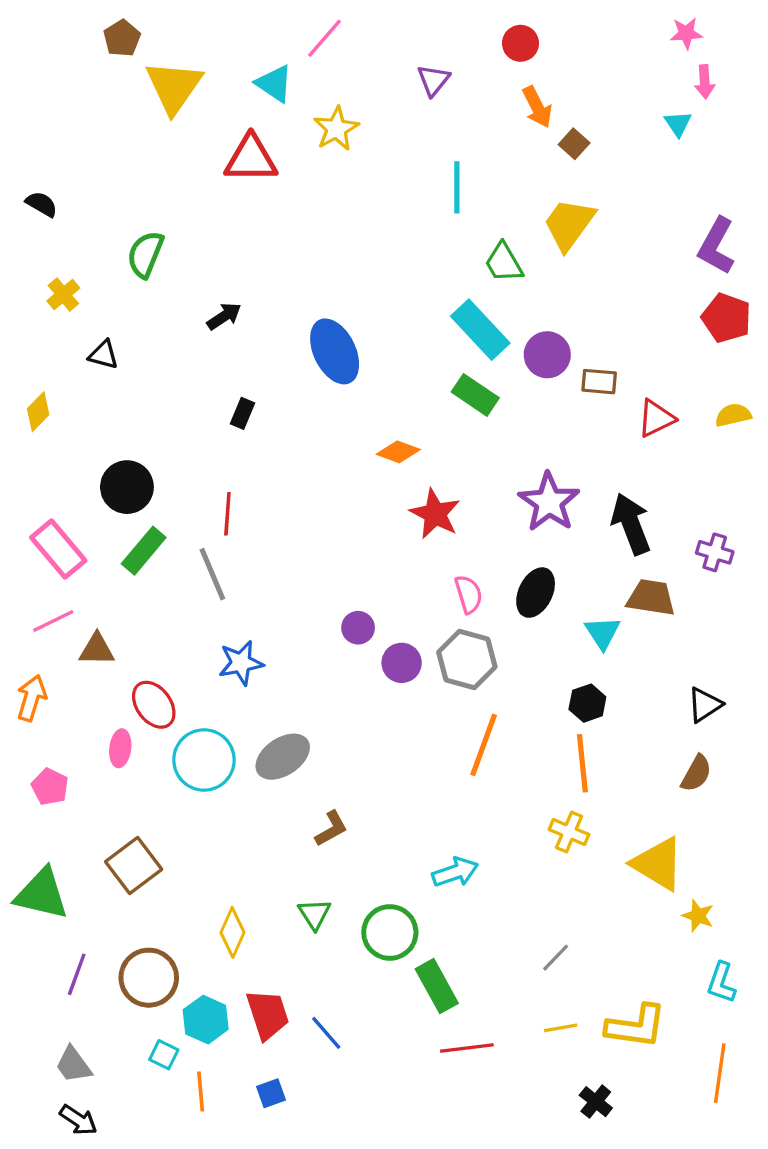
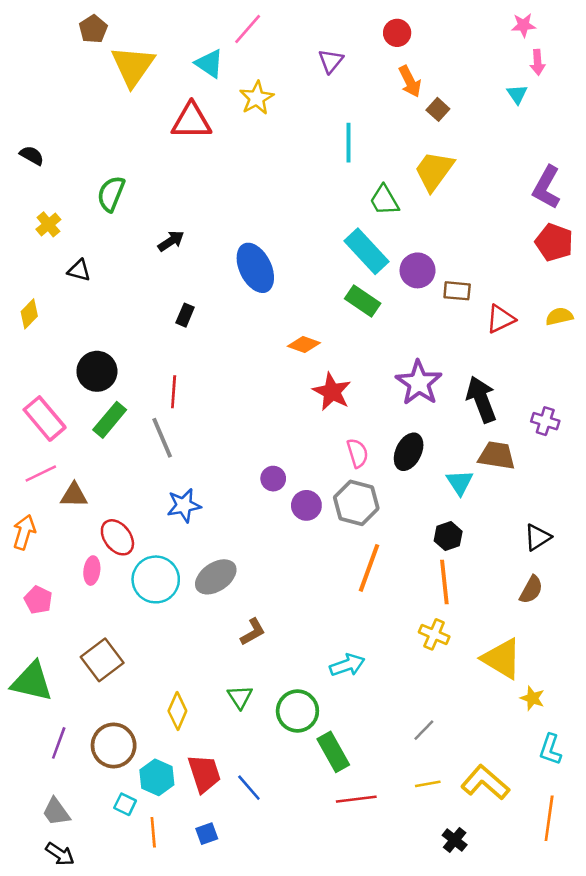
yellow L-shape: (636, 1026) -> (485, 783), turned -147

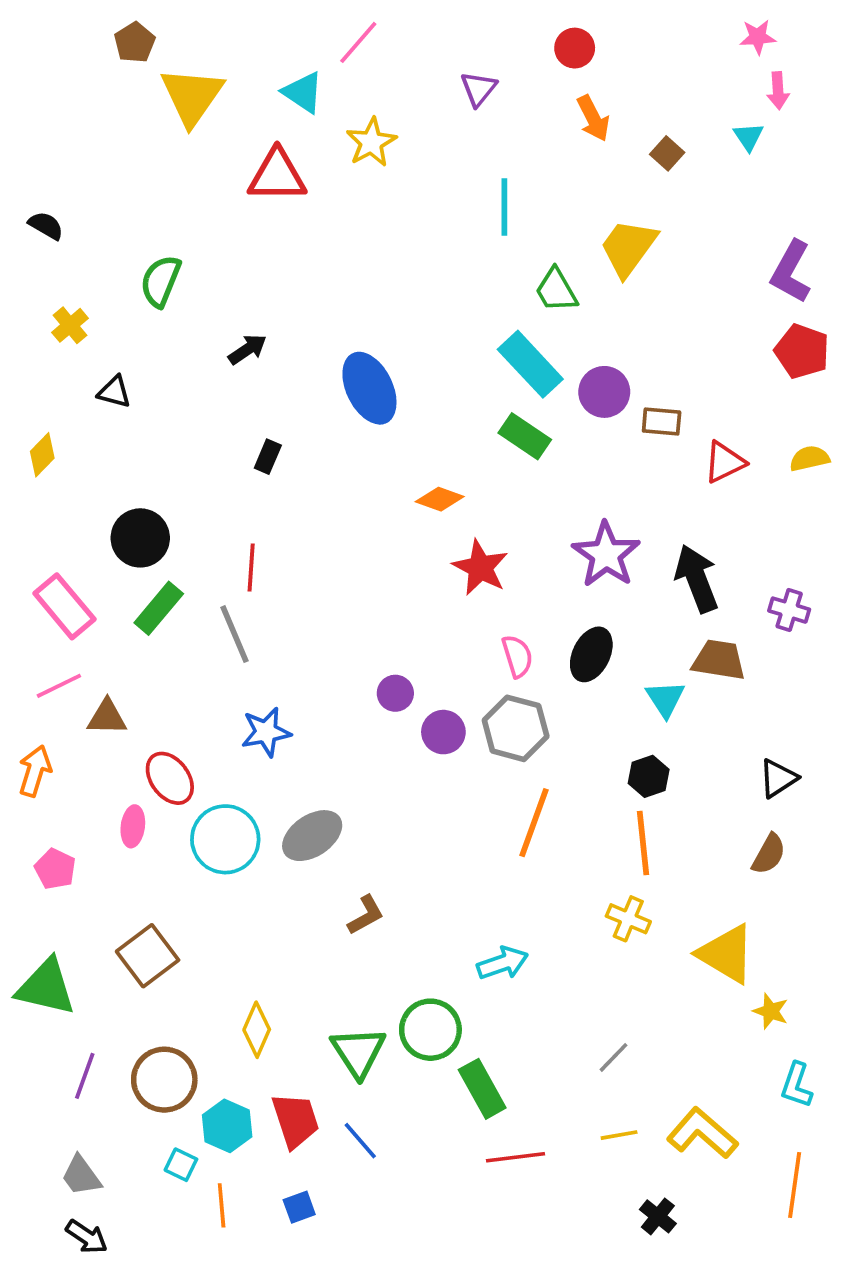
brown square: (438, 109) -> (667, 153), moved
green triangle: (240, 697) -> (358, 1052), moved, size x1.5

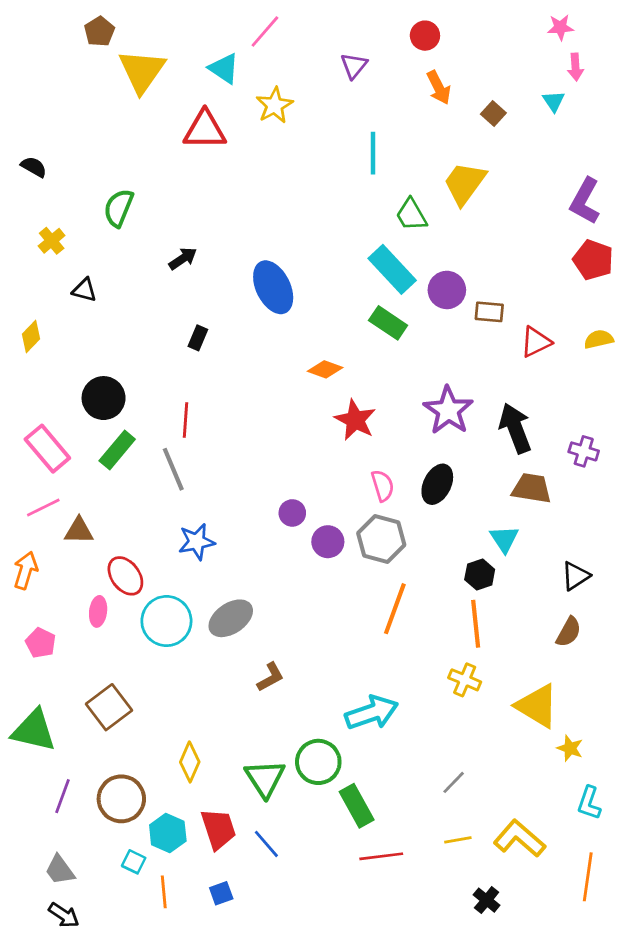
cyan triangle: (665, 699) -> (504, 539), moved
cyan arrow: (503, 963) -> (372, 713), size x1.4

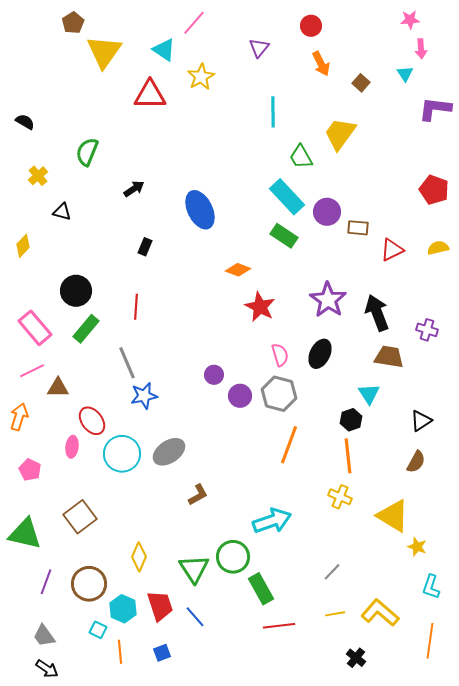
purple L-shape: (585, 201) -> (435, 109), moved, turned 68
gray line: (173, 469) -> (127, 363), moved

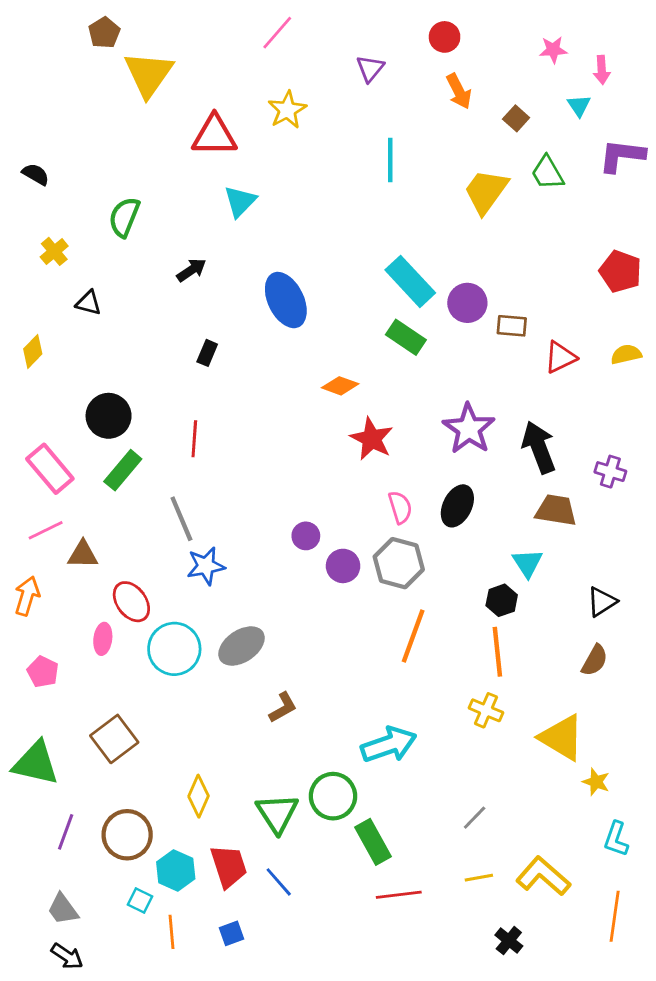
pink star: (410, 20) -> (553, 50), moved
cyan triangle: (164, 50) -> (240, 201), moved, turned 40
green trapezoid: (301, 157) -> (547, 173), moved

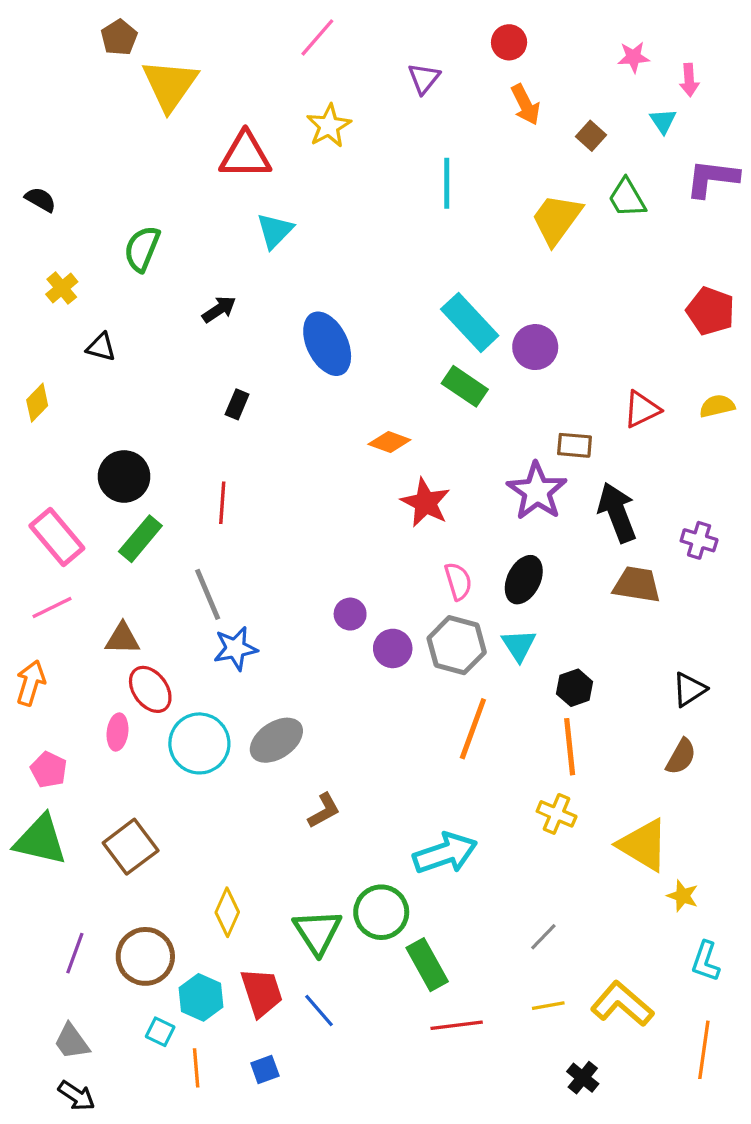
brown rectangle: (512, 326) -> (575, 445), moved
brown triangle: (83, 555) -> (122, 639), moved
cyan triangle: (527, 563) -> (519, 645), moved
green triangle: (36, 763) -> (40, 840), moved

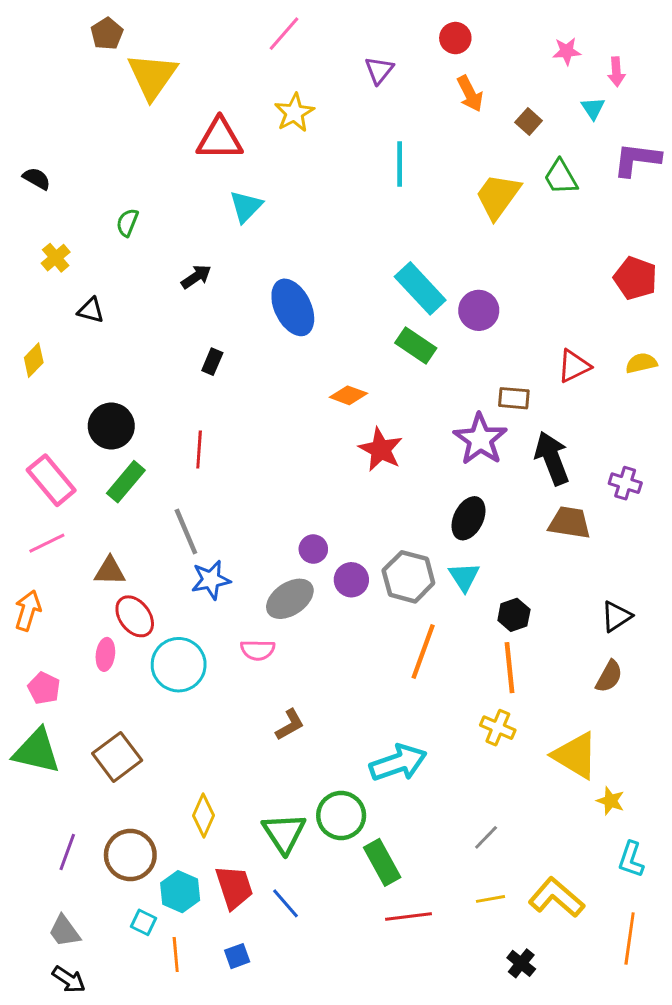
green semicircle: (142, 249) -> (127, 223), size x0.7
pink semicircle: (458, 581) -> (258, 650), moved, turned 108
gray ellipse: (276, 740) -> (290, 599), moved

